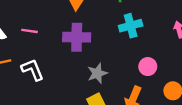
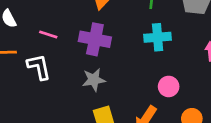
pink line: (29, 31) -> (48, 34), moved
gray star: (97, 73) -> (94, 80), moved

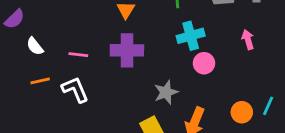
gray star: (94, 80) -> (166, 92), moved
pink circle: (169, 86) -> (204, 63), moved

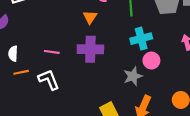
white semicircle: (35, 46) -> (13, 54), moved, turned 40
gray star: (166, 92) -> (133, 76), moved

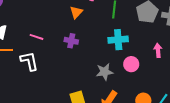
purple cross: (90, 49) -> (71, 41), size x0.6
pink circle: (151, 61) -> (131, 64), moved

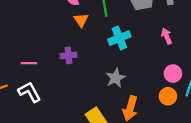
orange triangle: (76, 12) -> (81, 20), moved
pink circle: (131, 64) -> (173, 74), moved

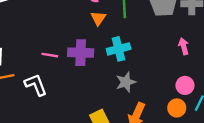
cyan cross: (119, 38) -> (119, 49), moved
purple cross: (68, 55) -> (81, 53), size x1.5
pink line: (29, 63) -> (50, 55), moved

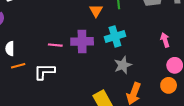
pink arrow: (184, 46) -> (165, 40), moved
white L-shape: (36, 85) -> (44, 72), turned -65

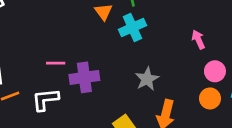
cyan cross: (115, 36) -> (132, 28), moved
purple cross: (82, 41) -> (84, 77), moved

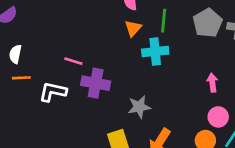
gray star: (147, 79) -> (139, 107), moved

